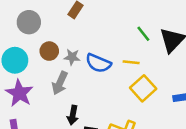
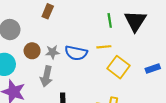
green line: (143, 34) -> (110, 20), turned 40

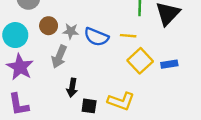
blue rectangle: (153, 69) -> (169, 64), moved

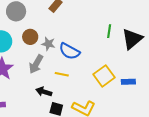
yellow line: (128, 36) -> (62, 74), moved
black arrow: (72, 88) -> (44, 92), turned 91

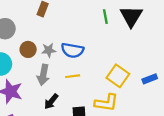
yellow square: (104, 76) -> (118, 76), moved
blue rectangle: (128, 82) -> (150, 79), moved
black arrow: (44, 92) -> (51, 102), moved, turned -49

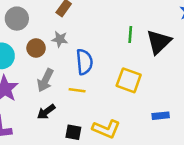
gray star: (49, 50) -> (60, 39), moved
blue semicircle: (72, 50) -> (84, 62), turned -120
yellow square: (118, 76) -> (129, 80), moved, turned -30

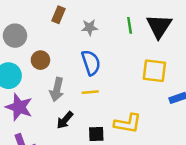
gray star: (60, 39) -> (90, 27), moved
yellow square: (129, 80) -> (154, 71), moved

